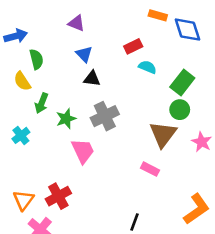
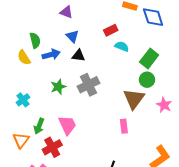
blue arrow: (16, 36) -> (51, 54), moved
green arrow: (42, 103) -> (39, 126), moved
pink trapezoid: (83, 151) -> (67, 125), moved
pink rectangle: (150, 169) -> (124, 126), turned 56
orange triangle: (23, 200) -> (21, 140), moved

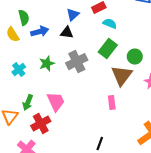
blue triangle: (72, 36) -> (73, 15), moved, turned 32
green rectangle: (149, 59) -> (108, 49), moved
cyan cross: (23, 100) -> (19, 70), moved

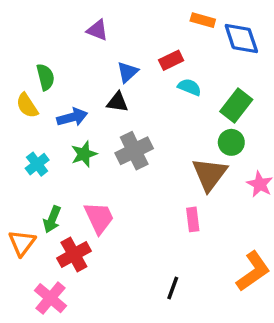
blue arrow: (40, 32) -> (72, 117), moved
green rectangle: (108, 49) -> (236, 106), moved

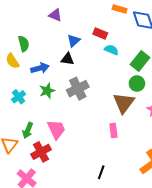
red rectangle: (171, 60) -> (100, 33), turned 48

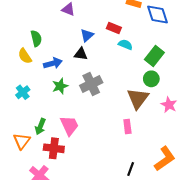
cyan cross: (19, 97) -> (23, 92), moved
red cross: (41, 152) -> (54, 148), turned 36
black line: (101, 172) -> (131, 169), moved

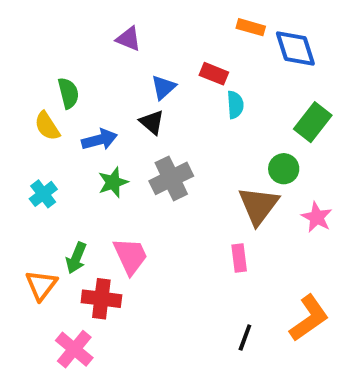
cyan semicircle: (125, 45) -> (235, 105), turned 64
black triangle: (81, 54) -> (152, 122), turned 32
green rectangle: (154, 56) -> (313, 122), moved

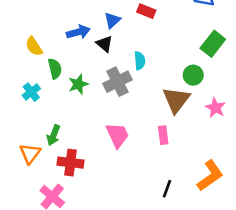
green semicircle: (68, 93) -> (55, 69), moved
cyan semicircle: (235, 105) -> (140, 61), moved
blue arrow: (99, 140) -> (78, 32), moved
pink trapezoid: (130, 256) -> (117, 135), moved

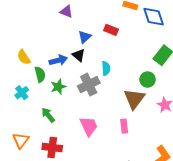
blue arrow: (78, 32) -> (58, 60), moved
green arrow: (54, 135) -> (48, 115), moved, turned 119

